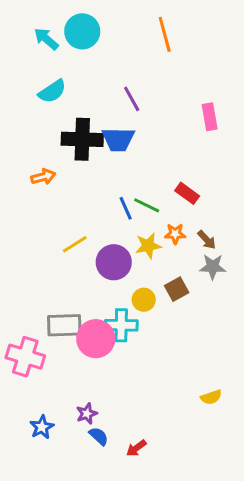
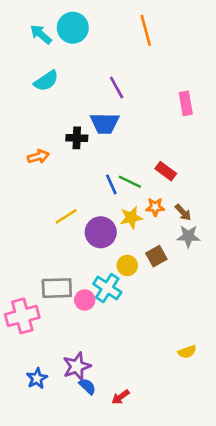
black cross: (82, 139) -> (77, 138), moved, size x0.6
cyan cross: (121, 325) -> (107, 288), turned 32
pink circle: (96, 339) -> (85, 300), size x0.6
pink cross: (25, 357) -> (22, 316), turned -32
purple star: (87, 414) -> (77, 366), size x1.5

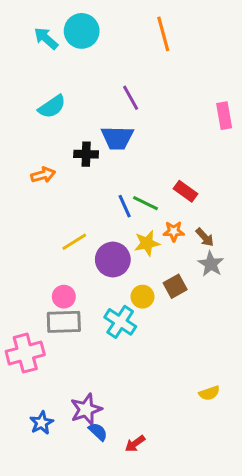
cyan semicircle: (46, 81) -> (52, 107), moved
pink rectangle: (186, 103) -> (224, 116), moved
gray star: (188, 236) -> (211, 264), turned 30
pink circle: (85, 300) -> (64, 297), moved

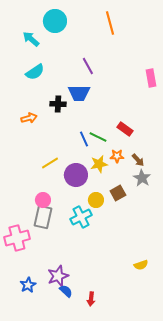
cyan arrow: (46, 38) -> (31, 39), moved
gray rectangle: (64, 322) -> (43, 217), turned -75
cyan cross: (120, 322) -> (81, 217), turned 30
red arrow: (135, 444) -> (91, 299), turned -48

